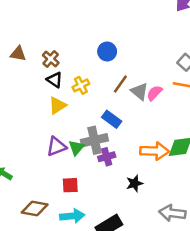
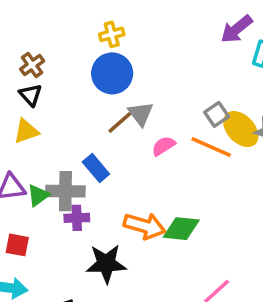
blue circle: (107, 51) -> (112, 73), size x1.5
yellow cross: (81, 85) -> (112, 34), moved
gray triangle: (139, 91) -> (141, 114), moved
black star: (134, 183) -> (106, 264), size x1.6

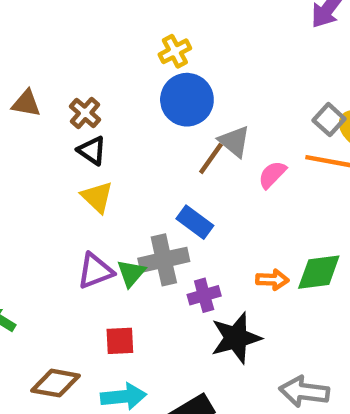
yellow triangle: (26, 131) -> (97, 197), turned -44
purple cross: (77, 218) -> (204, 295), moved
orange arrow: (144, 226) -> (272, 280), size x0.6

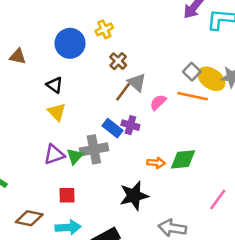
blue circle: (187, 100) -> (70, 43), moved
brown cross: (85, 113) -> (118, 61), moved
purple cross: (204, 295) -> (130, 125), moved, turned 30

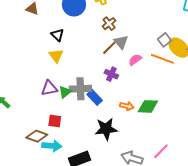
blue rectangle: (113, 128) -> (95, 97), moved
pink line: (218, 199) -> (161, 151), moved
brown diamond: (29, 218) -> (37, 136), moved

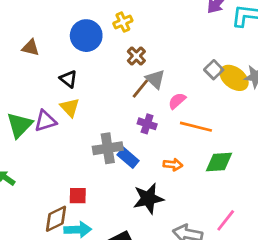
orange line: (162, 59) -> (196, 127), moved
purple triangle: (49, 88) -> (45, 121), moved
green triangle: (65, 92) -> (20, 125), moved, size x1.5
green diamond: (148, 106) -> (219, 162), moved
brown diamond: (37, 136) -> (56, 219), turned -40

